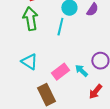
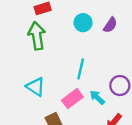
cyan line: (60, 27) -> (81, 69), moved

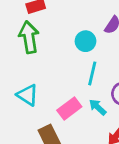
cyan circle: (83, 23) -> (86, 41), moved
cyan line: (81, 69) -> (92, 73), moved

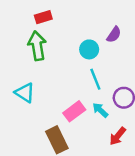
cyan line: (92, 73) -> (95, 79), turned -35
cyan triangle: (28, 95) -> (25, 93), moved

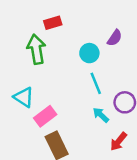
red rectangle: (43, 17) -> (53, 23), moved
pink rectangle: (74, 111) -> (45, 116), moved

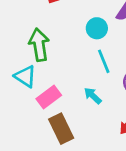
green arrow: (36, 49) -> (39, 45), moved
cyan arrow: (101, 115) -> (93, 96), moved

